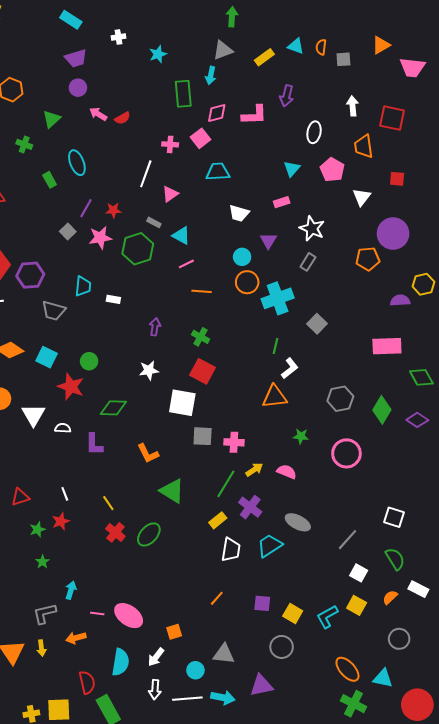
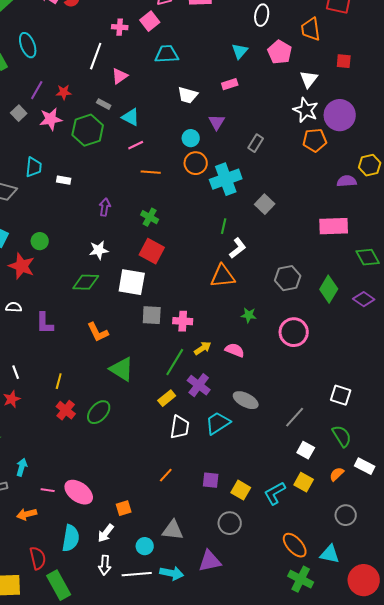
white star: (312, 228) -> (306, 110), moved
green diamond: (113, 408) -> (86, 282), moved
yellow line: (108, 503) -> (59, 381), turned 49

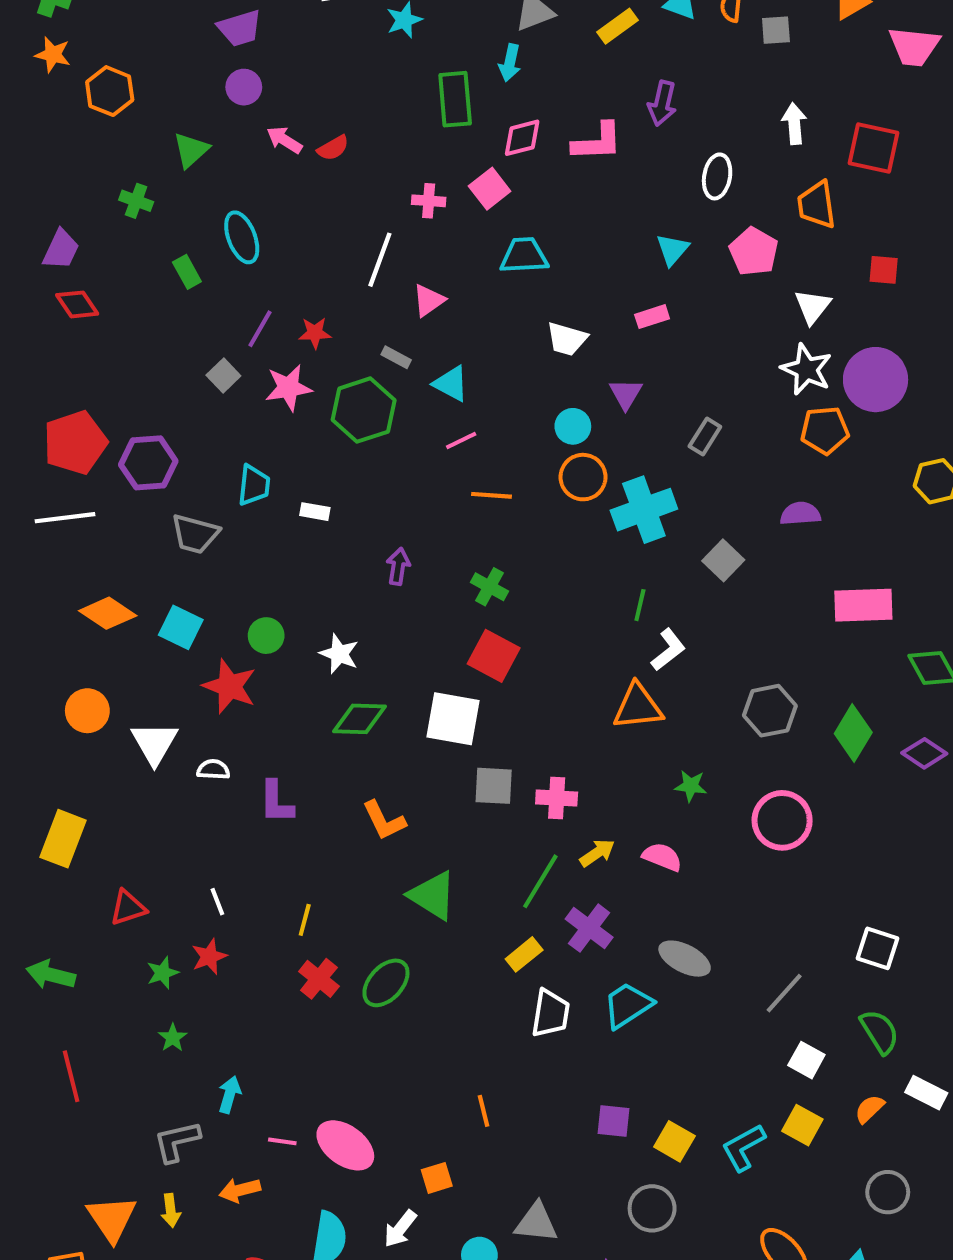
purple semicircle: (347, 181) -> (800, 514), moved
white star: (99, 250) -> (339, 654), moved, turned 30
orange line: (166, 475) -> (483, 1111), moved, turned -56

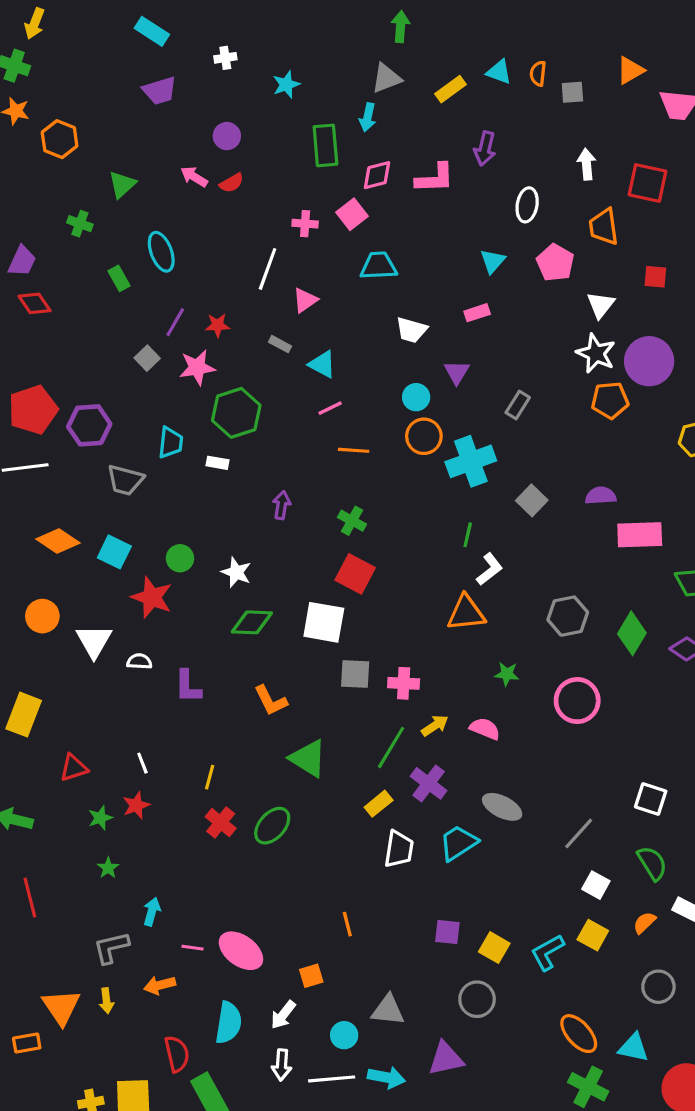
purple circle: (244, 87) -> (227, 136), moved
green hexagon: (364, 410) -> (236, 413), moved
purple semicircle: (800, 514) -> (601, 496), moved

